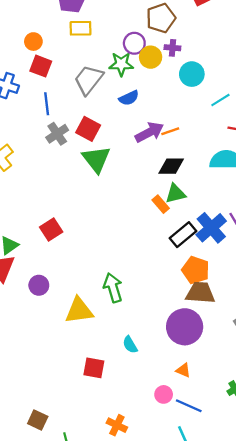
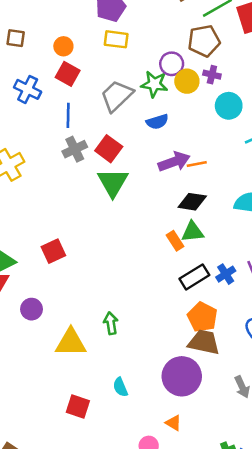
blue cross: (211, 228) -> (226, 274), size x0.6
green arrow: (113, 288) -> (111, 323), size x0.7

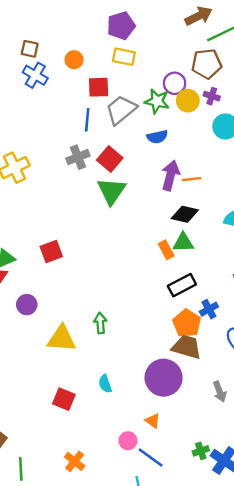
red square: (68, 74) -> (99, 87), moved, turned -35
blue cross: (28, 89) -> (35, 75), moved
blue line: (68, 115) -> (87, 120), moved
purple arrow: (174, 162) -> (170, 175), turned -60
blue cross: (226, 274) -> (209, 309), moved

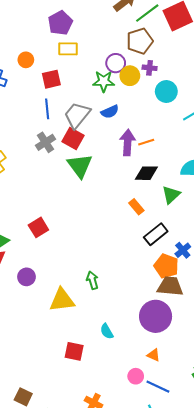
gray trapezoid: (121, 110) -> (77, 115), moved
green triangle: (183, 243) -> (171, 195), moved, turned -30

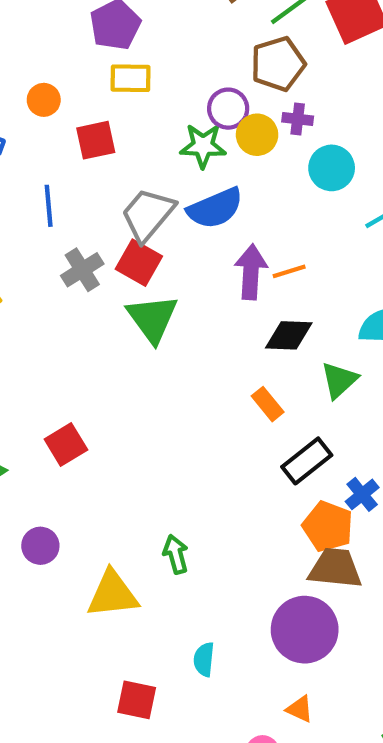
blue line: (47, 109) -> (49, 206), moved
blue semicircle: (110, 112) -> (215, 208), size x1.5
cyan semicircle: (107, 331) -> (204, 659), turned 35

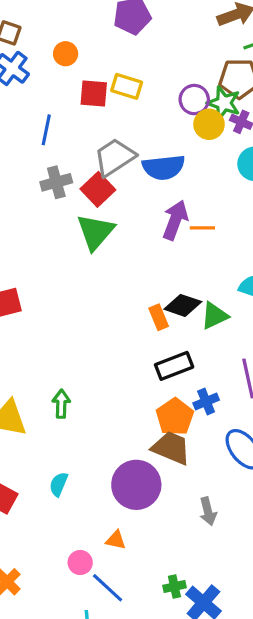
yellow rectangle: (131, 78) -> (127, 86), moved
green star: (203, 146) -> (224, 103), moved
black diamond: (289, 335) -> (183, 305), moved
orange triangle: (300, 709) -> (116, 540), turned -30

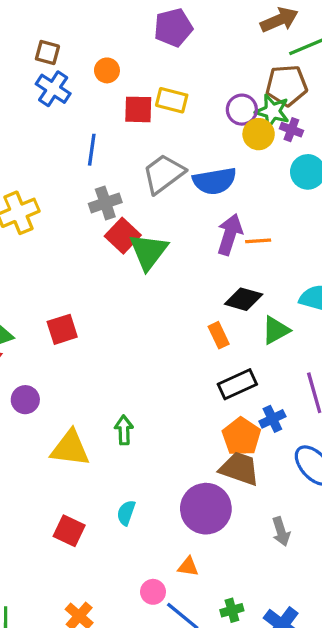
red square: (98, 189) -> (123, 236), moved
black diamond: (183, 305) -> (244, 299), moved
green cross: (174, 587) -> (232, 610), moved

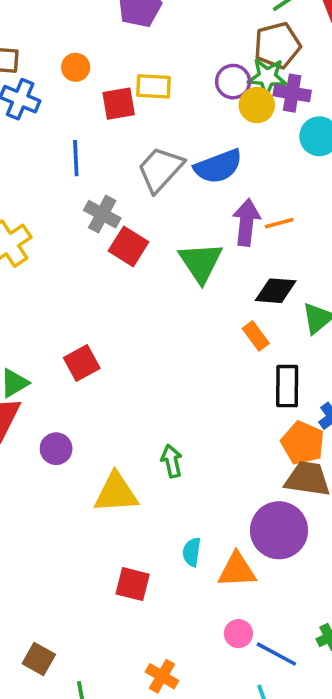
purple cross: (291, 130) -> (292, 93), size x1.4
gray cross: (105, 203) -> (102, 214), turned -32
green triangle: (148, 251) -> (201, 262), moved
black rectangle: (237, 384) -> (287, 386), turned -54
orange triangle: (188, 567) -> (237, 570), moved, size x1.6

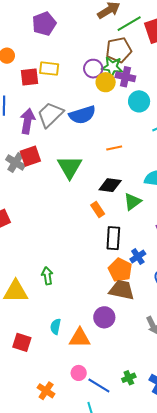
gray cross: (102, 214) -> (15, 162), moved
purple arrow: (246, 222) -> (27, 121), moved
red square: (128, 246) -> (30, 156), turned 35
purple circle: (279, 530) -> (104, 317), size x0.7
orange cross: (162, 676) -> (46, 391), moved

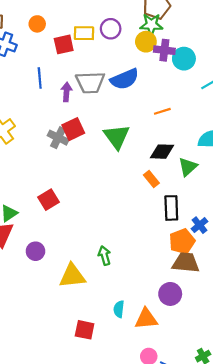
purple circle: (93, 69) -> (111, 29), moved
purple cross: (125, 77) -> (164, 50), moved
gray trapezoid: (50, 115) -> (90, 82), turned -132
purple arrow: (27, 121) -> (66, 92), size x0.7
orange pentagon: (120, 270) -> (182, 241), turned 30

